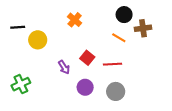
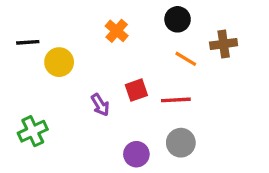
black circle: (124, 15) -> (178, 19), moved
red square: (87, 58) -> (136, 90), turned 32
purple circle: (85, 87) -> (136, 154), moved

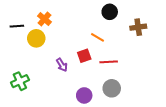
orange cross: (117, 31) -> (44, 19), moved
orange line: (186, 59) -> (97, 37), moved

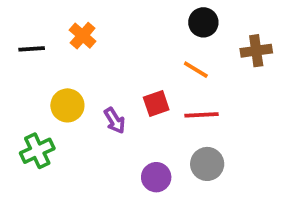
orange line: (97, 37) -> (196, 70), moved
yellow circle: (36, 38) -> (67, 105), moved

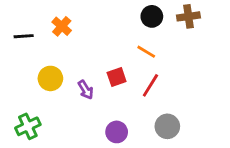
brown cross: (256, 51) -> (188, 16), moved
red line: (201, 115) -> (150, 85), turned -55
green cross: (37, 151) -> (28, 126), moved
gray circle: (207, 164) -> (167, 126), moved

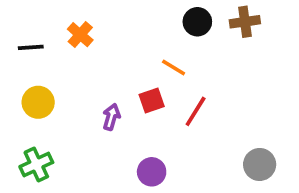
orange line: (146, 52) -> (174, 67), moved
yellow circle: (50, 78) -> (38, 102), moved
purple arrow: (86, 90) -> (111, 117), turned -132
gray circle: (167, 126) -> (260, 164), moved

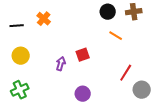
orange line: (174, 67) -> (116, 36), moved
red line: (196, 111) -> (126, 73), moved

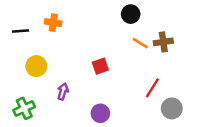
brown cross: (134, 12) -> (163, 42), moved
orange cross: (44, 19) -> (53, 23), turned -32
yellow circle: (21, 56) -> (36, 66), moved
purple arrow: (61, 64) -> (63, 92), moved

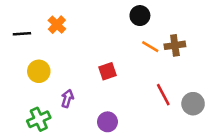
orange cross: (53, 23) -> (57, 25), turned 35
red line: (152, 88) -> (163, 95), turned -60
green cross: (24, 108) -> (39, 119), moved
gray circle: (172, 108) -> (193, 104), moved

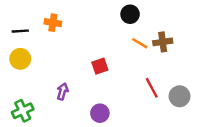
orange cross: (57, 25) -> (53, 23), turned -35
yellow circle: (39, 71) -> (20, 59), moved
green cross: (39, 119) -> (23, 111), moved

